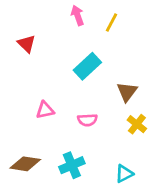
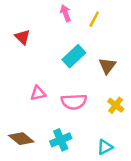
brown triangle: (127, 92) -> (107, 66), moved
pink semicircle: (87, 120) -> (74, 102), size x1.5
brown diamond: (25, 164) -> (21, 139), turned 30

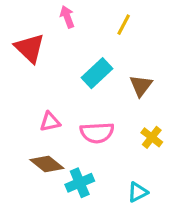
pink arrow: (66, 13) -> (67, 17), moved
red triangle: (22, 37) -> (30, 48), size x1.5
brown diamond: (21, 139) -> (47, 164), moved

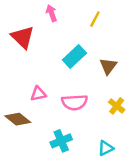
brown diamond: (47, 164) -> (18, 119), moved

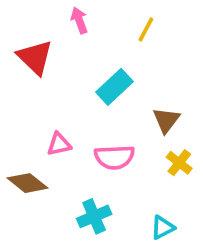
brown triangle: (108, 66) -> (166, 120), moved

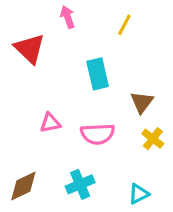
cyan rectangle: (114, 87) -> (98, 74), turned -60
brown diamond: (27, 183) -> (23, 186), moved, turned -64

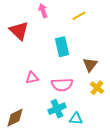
yellow line: (124, 25) -> (79, 16), turned 32
cyan cross: (80, 184) -> (57, 109), moved
cyan triangle: (139, 194) -> (76, 119), moved, turned 32

